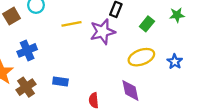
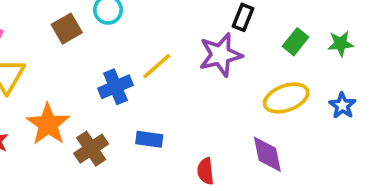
green star: (177, 15) -> (341, 44), moved
yellow line: (71, 24) -> (157, 66), moved, turned -30
blue cross: (27, 50) -> (115, 87), moved

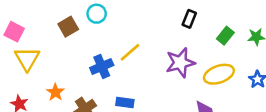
purple star: (220, 55) -> (180, 63), moved
orange star: (48, 124) -> (55, 92), size x0.6

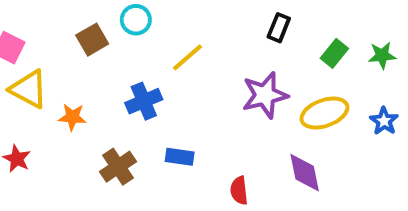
yellow line: (130, 52) -> (187, 57), moved
yellow triangle: (27, 59) -> (29, 89), turned -32
orange star: (55, 92) -> (72, 117), moved, turned -30

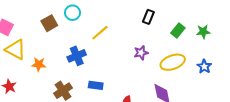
purple star: (265, 95) -> (141, 53), size x0.6

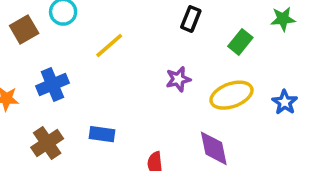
green star: (203, 32) -> (283, 19), moved
blue cross: (77, 56) -> (52, 84), moved

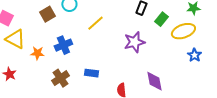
green rectangle: (240, 42) -> (161, 19), moved
purple star: (178, 79) -> (134, 42), size x1.5
yellow ellipse: (231, 95) -> (183, 31), moved

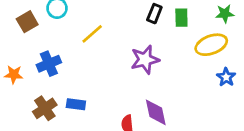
green rectangle: (161, 19) -> (181, 18), moved, turned -40
blue rectangle: (91, 73) -> (76, 104), moved
purple diamond: (154, 81) -> (156, 112), moved

